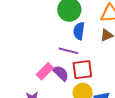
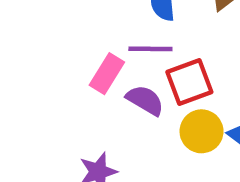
pink rectangle: (45, 71) -> (107, 74), moved

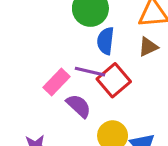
red square: (189, 82) -> (114, 80), moved, turned -32

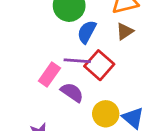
blue semicircle: (106, 41) -> (87, 32), turned 30

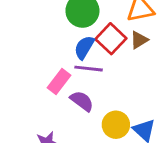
blue semicircle: (87, 32) -> (84, 47), moved
red square: (99, 65) -> (111, 39), moved

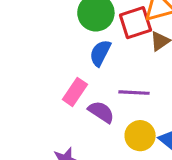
red square: (111, 39) -> (135, 23), moved, turned 32
purple line: (89, 69) -> (134, 93), moved

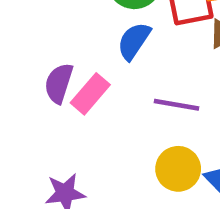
purple semicircle: (101, 112) -> (59, 83), moved, turned -112

